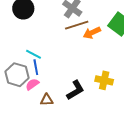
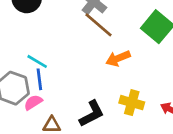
brown line: (77, 25) -> (98, 25), turned 55
orange arrow: (92, 33) -> (118, 58), moved

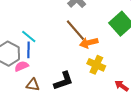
brown line: (98, 25) -> (75, 30), moved
yellow cross: (132, 103) -> (96, 65), moved

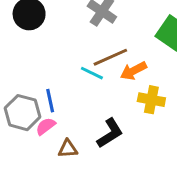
brown line: (75, 30) -> (110, 57), turned -60
cyan line: (29, 36) -> (92, 73), moved

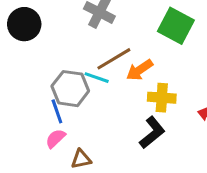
gray hexagon: (22, 113) -> (70, 89), moved
black L-shape: (110, 133) -> (152, 132), moved

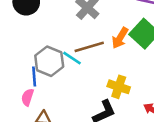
orange arrow: (140, 70) -> (120, 38), moved, turned -40
pink semicircle: (55, 138) -> (27, 97), turned -42

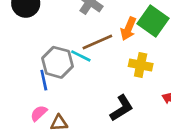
yellow cross: (119, 87) -> (141, 65), moved
pink semicircle: (27, 97) -> (39, 113), moved, turned 36

